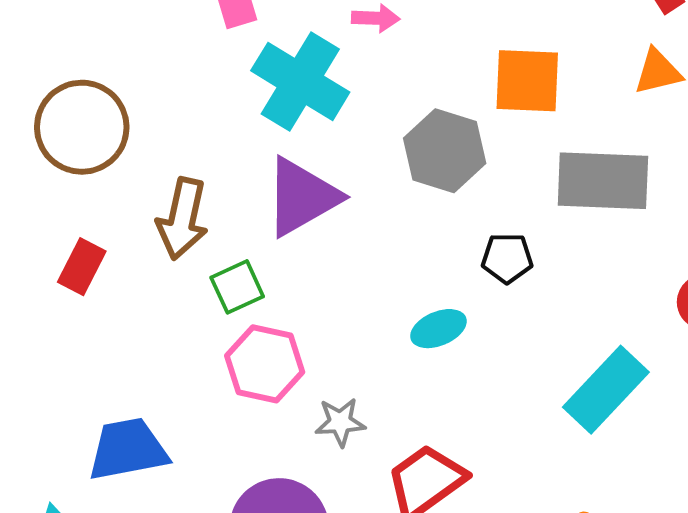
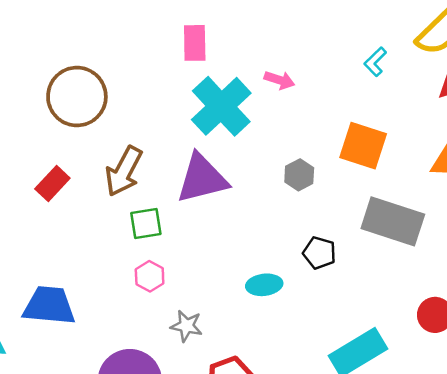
gray hexagon: (445, 151) -> (299, 175), size x0.6
pink hexagon: (265, 364) -> (150, 276), size x0.6

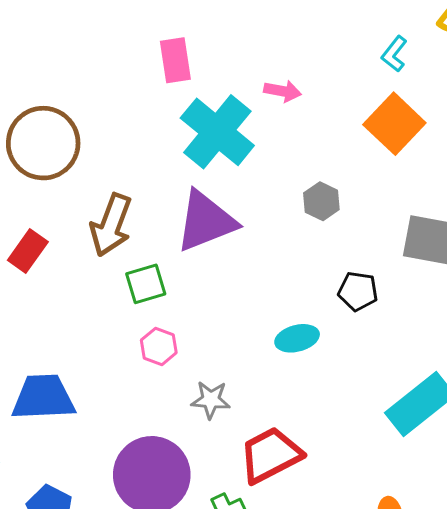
orange square: (363, 146) -> (394, 124), moved, turned 33

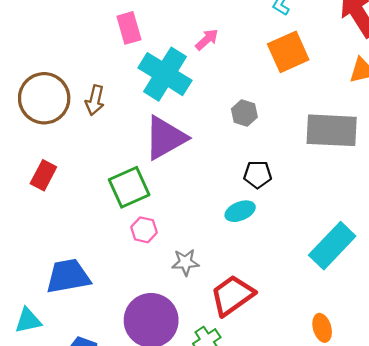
pink arrow: (283, 91) -> (207, 40), turned -45
orange square: (394, 124) -> (288, 52), turned 30
brown arrow: (111, 225) -> (95, 100), moved, size x0.7
green square: (146, 284) -> (129, 187), size x1.4
black pentagon: (358, 291) -> (258, 174), moved

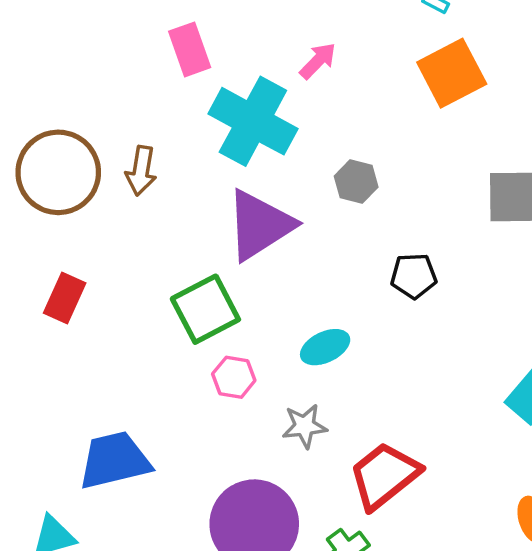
gray hexagon: (244, 113) -> (356, 182), moved
cyan ellipse: (240, 211) -> (325, 347), moved

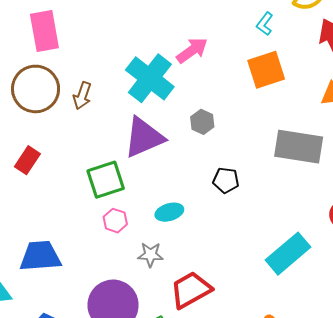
pink rectangle: (190, 49) -> (44, 31), moved, size x1.4
pink arrow: (318, 61) -> (192, 50), size x1.4

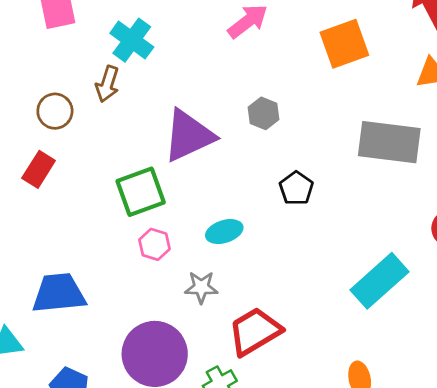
cyan cross: (150, 78) -> (132, 40), moved, size x0.7
brown circle: (36, 89) -> (55, 111), moved, size x0.6
black pentagon: (226, 180) -> (296, 188), turned 30

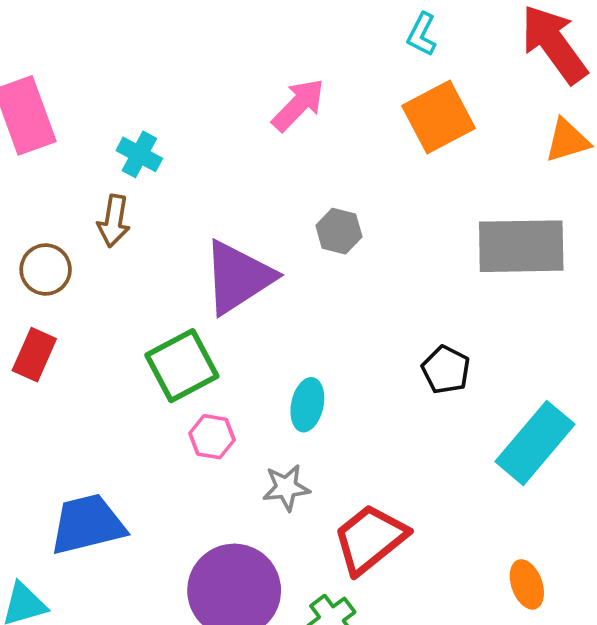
cyan cross: (132, 40) -> (139, 154), size x0.7
black pentagon: (296, 188) -> (446, 370), moved
cyan ellipse: (224, 232) -> (307, 405), turned -52

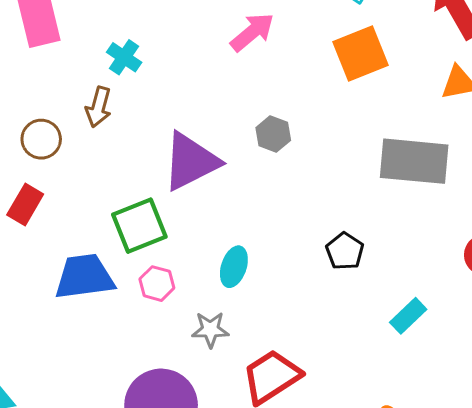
cyan rectangle: (535, 443) -> (408, 316), size x0.6
blue trapezoid: (87, 524) -> (84, 277), moved

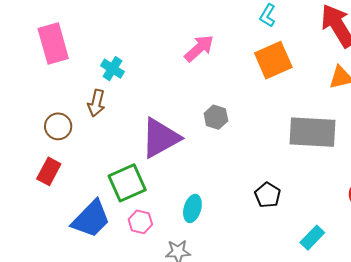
blue trapezoid: (84, 277) -> (91, 219), turned 144

